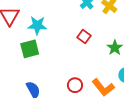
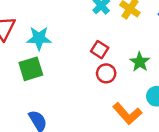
red circle: (75, 85) -> (106, 73), moved

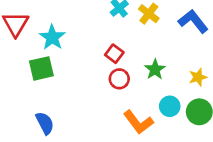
cyan star: (39, 38) -> (52, 37), turned 30

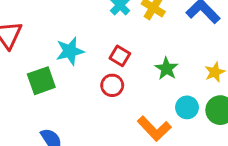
cyan star: (52, 37) -> (70, 51), moved, turned 30
red circle: (119, 79) -> (112, 85), moved

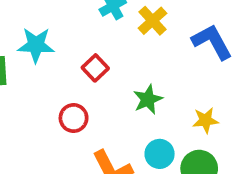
red circle: (112, 85) -> (74, 118), moved

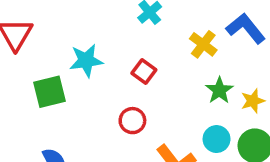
yellow cross: (152, 21) -> (203, 44), moved
green star: (148, 99) -> (219, 90), moved

